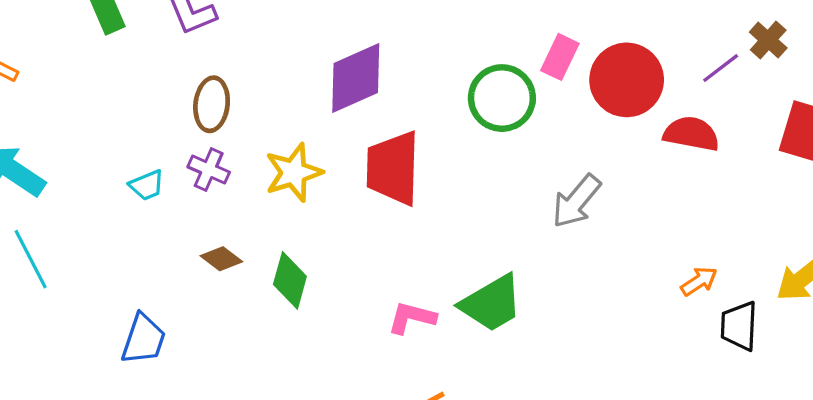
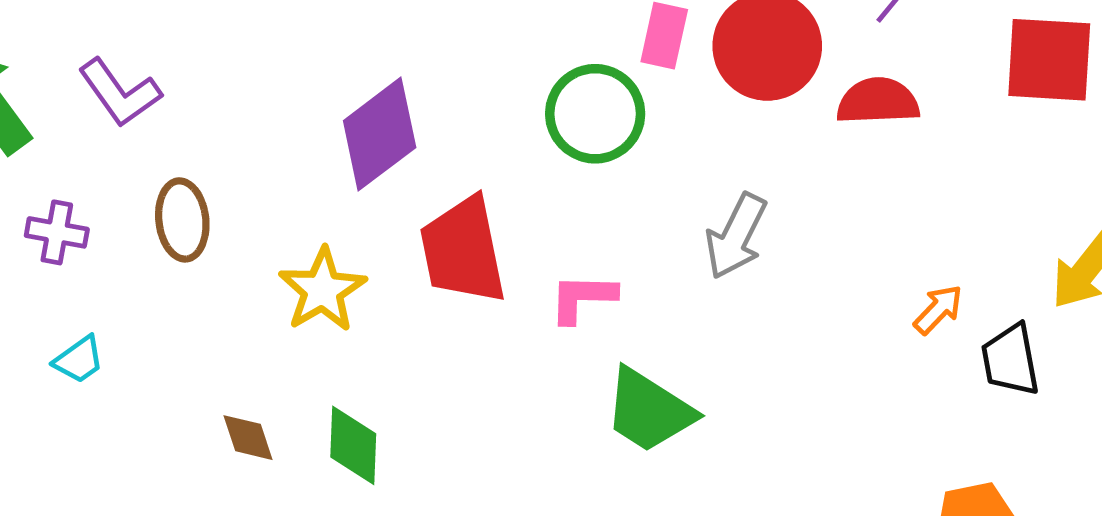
purple cross: (209, 170) -> (57, 232), moved
cyan trapezoid: (147, 185) -> (79, 360), moved
brown diamond: (221, 259) -> (248, 438), turned 48
green trapezoid: (491, 303) -> (649, 411), turned 76
pink L-shape: (412, 318) -> (583, 298), moved

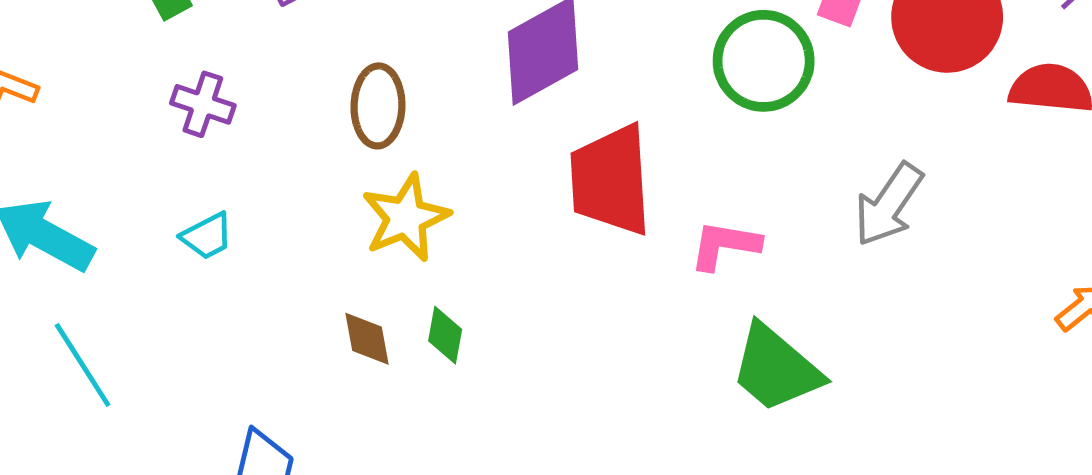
brown ellipse: (182, 220) -> (378, 106), moved
yellow star: (322, 290) -> (406, 218), moved
green diamond: (353, 445) -> (445, 335), moved, size x0.7

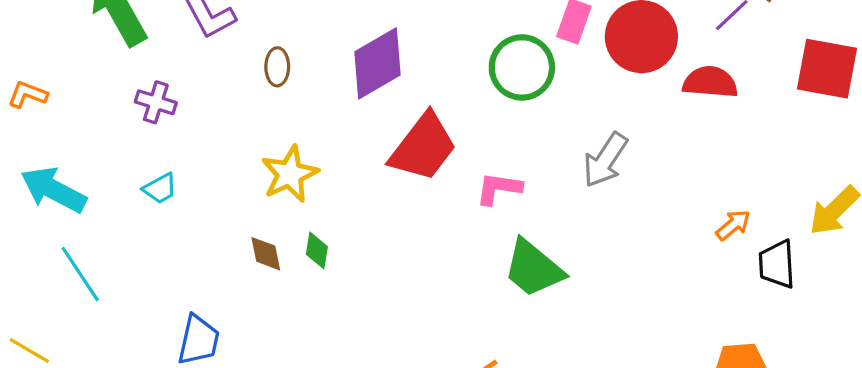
brown ellipse: (378, 106) -> (277, 67), moved, size x0.7
red trapezoid: (611, 180) -> (423, 147), turned -138

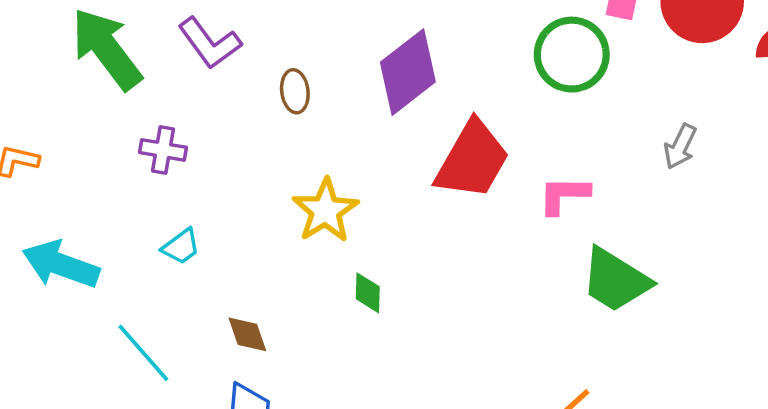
gray arrow: (605, 160) -> (680, 146), size x0.7
brown diamond: (266, 254) -> (247, 334), moved
cyan line: (80, 274) -> (143, 353), moved

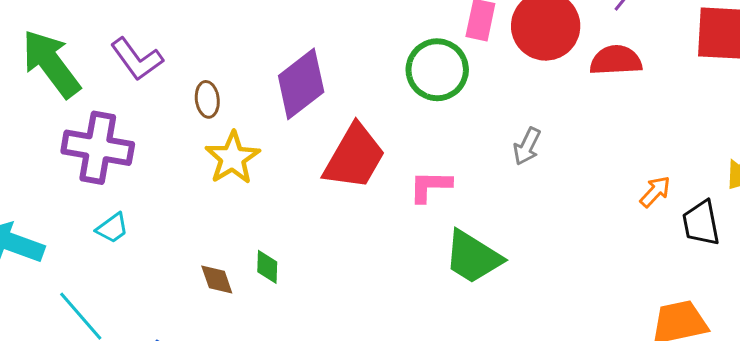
purple cross: (163, 150) -> (98, 148), size x1.8
yellow star: (325, 211) -> (232, 158), moved
brown diamond: (247, 334) -> (217, 280), moved

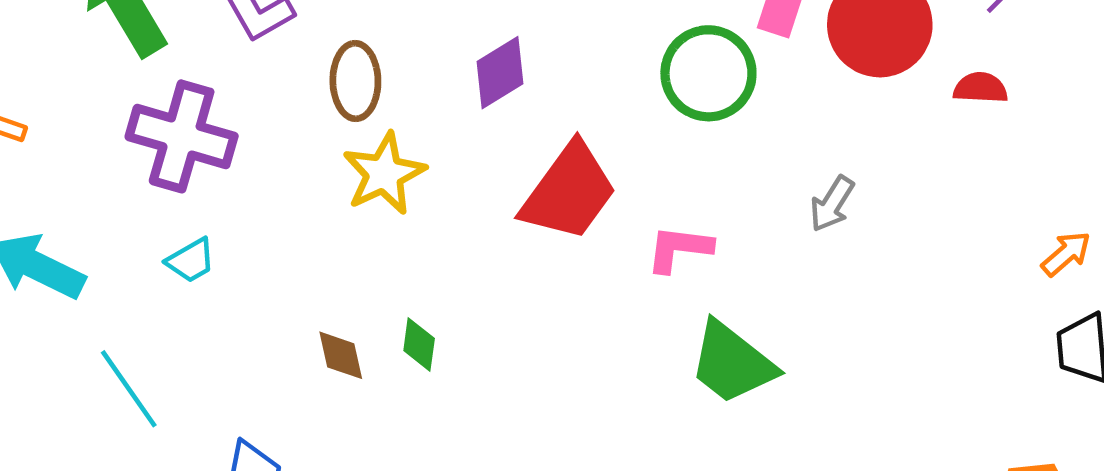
red semicircle: (616, 60) -> (981, 88), size x0.7
purple diamond: (301, 84) -> (500, 73), size x0.7
brown ellipse: (207, 99) -> (355, 81), size x1.4
orange arrow: (655, 192) -> (1066, 254), moved

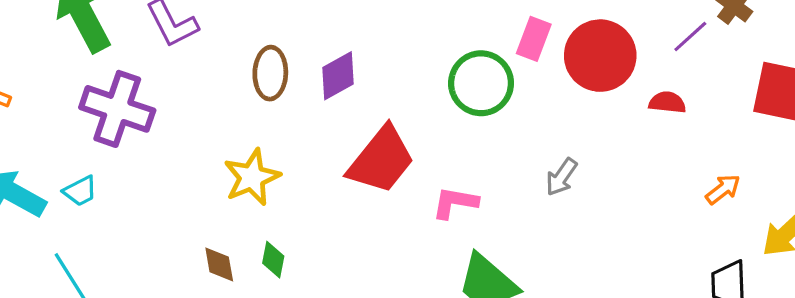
brown ellipse: (355, 81) -> (270, 73), moved
yellow star: (384, 174) -> (252, 177), moved
orange arrow: (1066, 254) -> (723, 189), moved
cyan trapezoid: (191, 261) -> (80, 191), moved

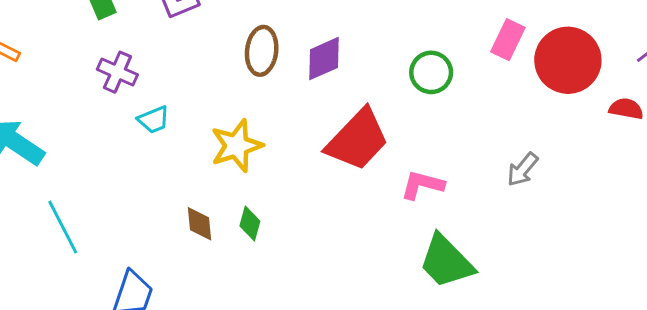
green circle: (481, 83) -> (431, 72), moved, size x0.7
purple cross: (117, 109) -> (117, 72), size x0.6
cyan trapezoid: (80, 191) -> (154, 120), moved

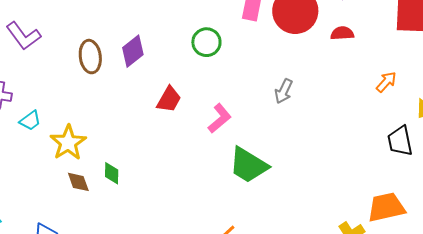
red trapezoid: (357, 140) -> (169, 99), size x0.6
yellow star: (237, 146) -> (68, 143), moved
pink L-shape: (422, 185) -> (220, 118), turned 140

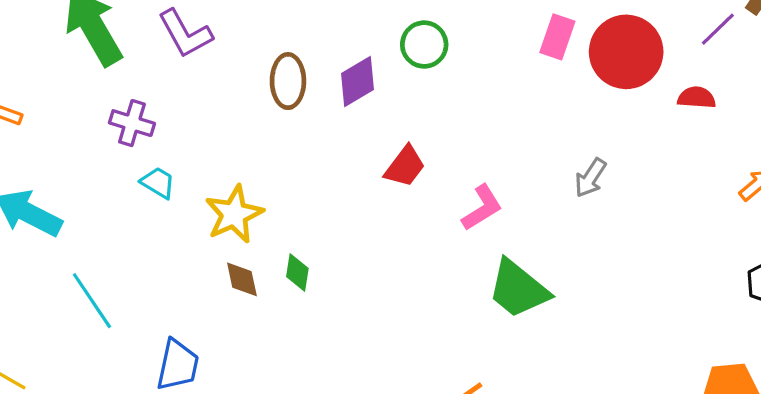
green circle: (206, 42) -> (424, 45), moved
cyan trapezoid: (30, 121) -> (158, 183), moved, turned -120

